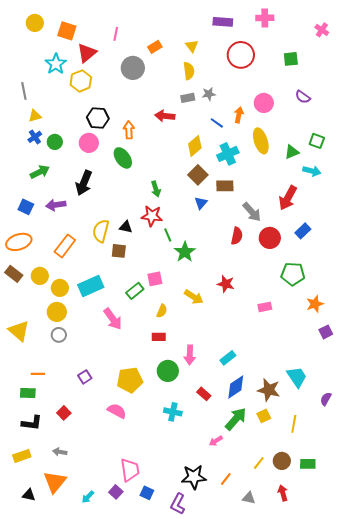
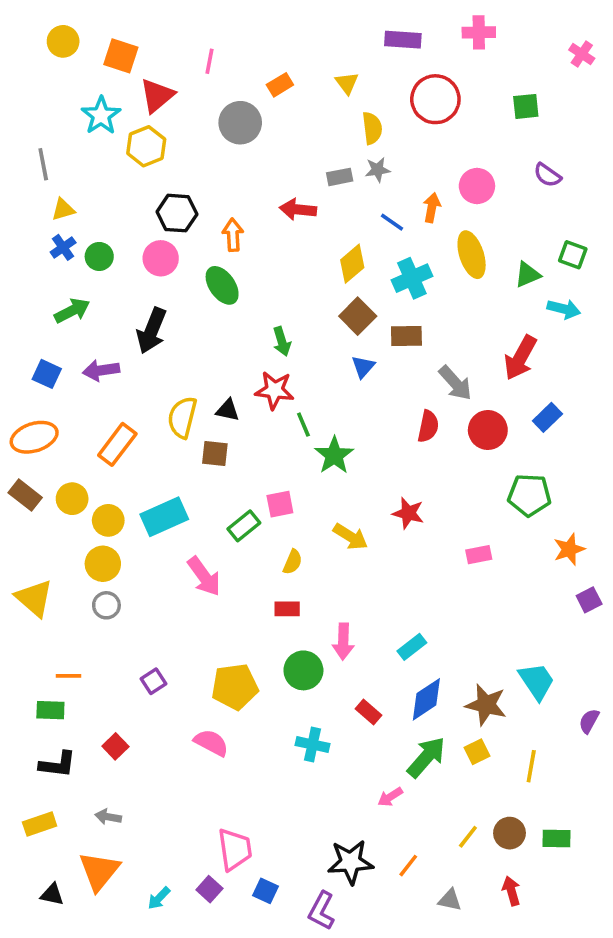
yellow semicircle: (189, 71) -> (372, 128), moved

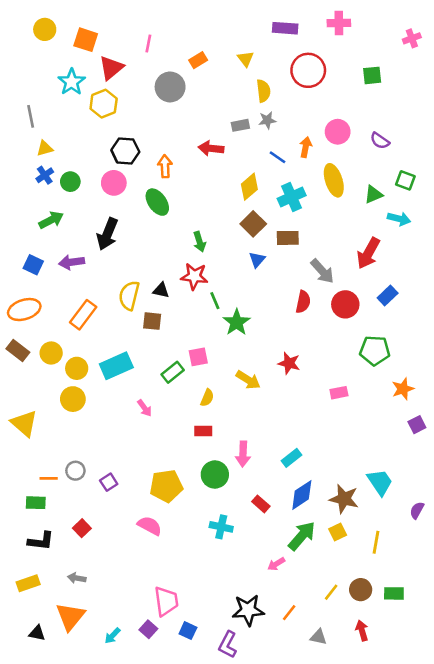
pink cross: (582, 54) -> (412, 38), turned 36
purple semicircle: (547, 175) -> (380, 141), moved
pink arrow: (204, 576) -> (144, 408), size x0.6
gray circle: (106, 605) -> (75, 471), moved

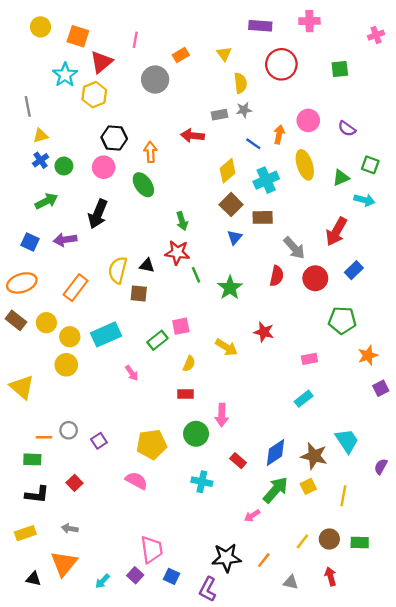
green star: (237, 322) -> (230, 288), moved
cyan rectangle: (292, 458) -> (304, 399), moved

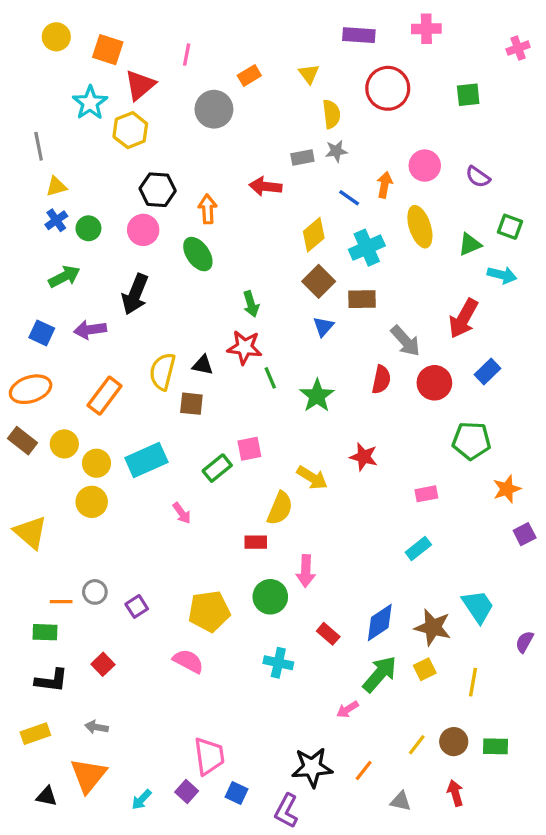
yellow semicircle: (189, 364) -> (280, 508), moved, size x1.5

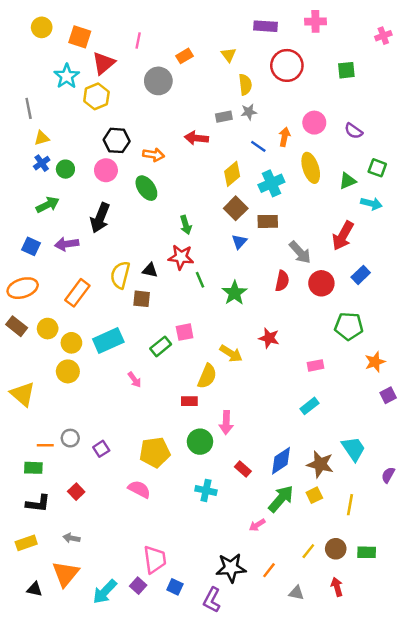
orange arrow: (208, 209) -> (154, 155), turned 102
cyan arrow: (142, 800) -> (105, 592), size x1.6

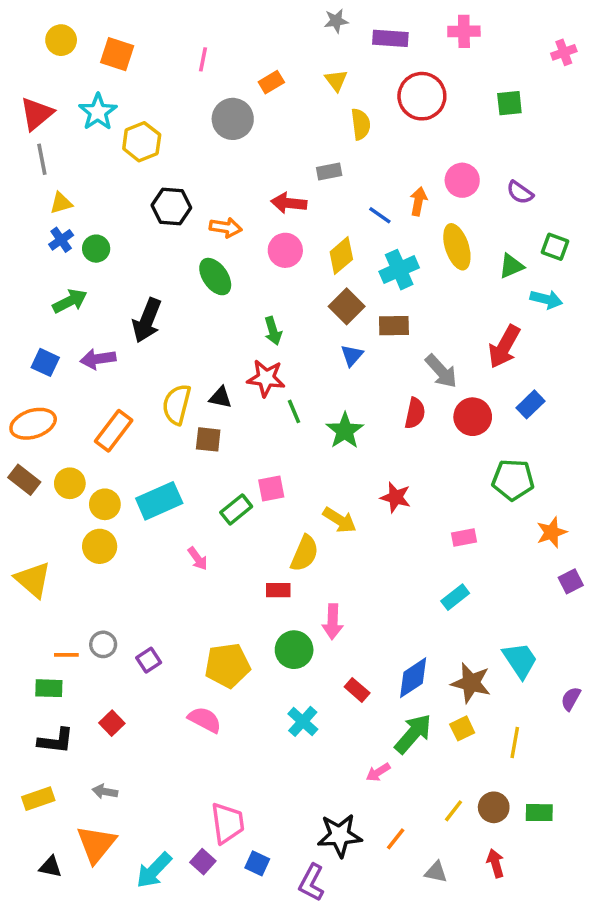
red triangle: (104, 63) -> (37, 114), moved
gray star: (249, 112) -> (336, 21), moved
pink circle: (106, 170) -> (285, 250), moved
cyan cross: (206, 490) -> (303, 721), turned 30

